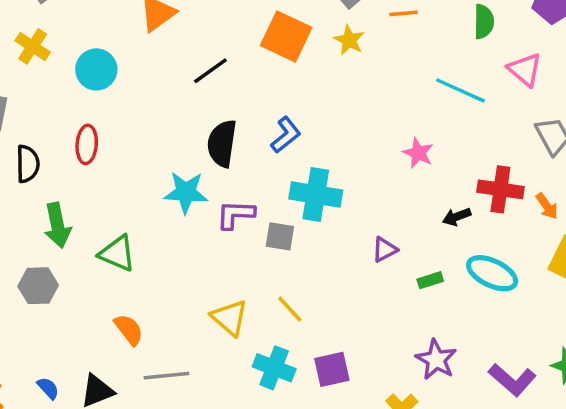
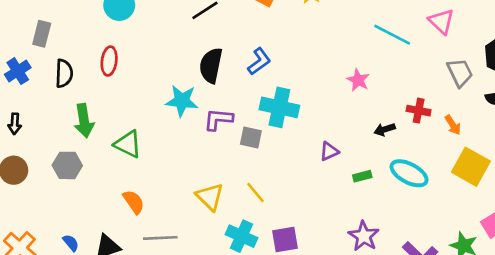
red cross: (500, 189) -> (419, 111), size x0.7

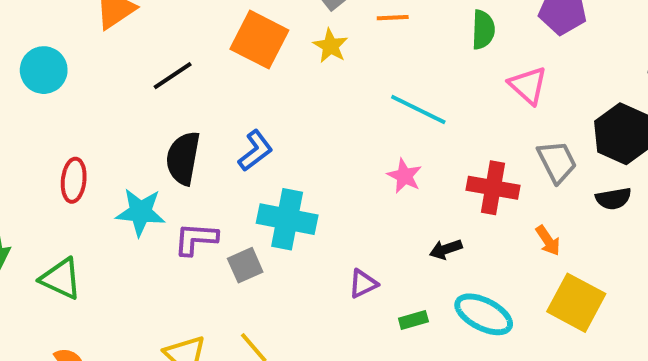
cyan line: (392, 35) -> (418, 109), moved
red ellipse: (109, 61) -> (74, 180), moved
red cross: (419, 111) -> (493, 188), moved, size x1.4
gray square: (251, 138) -> (245, 265), turned -35

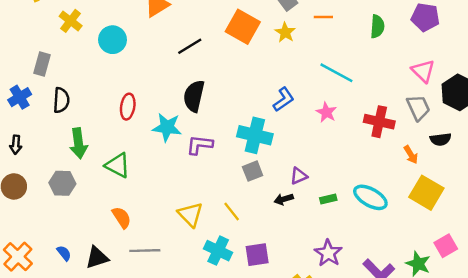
pink triangle: (528, 85) -> (423, 71), moved
blue L-shape: (255, 151) -> (284, 99), moved
black semicircle: (613, 199) -> (441, 139), moved
black arrow: (446, 249) -> (284, 199), moved
gray square: (245, 265) -> (253, 171), moved

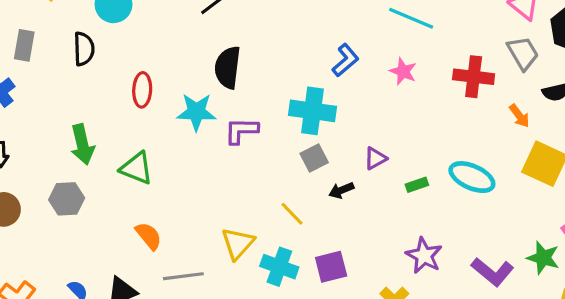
black semicircle: (61, 100) -> (84, 49), moved
black arrow: (284, 199) -> (341, 190), moved
yellow triangle: (190, 215) -> (238, 243), moved, turned 32

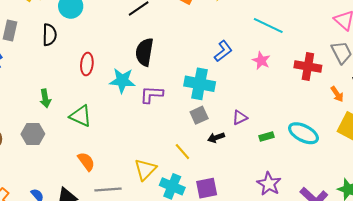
green arrow: (82, 144) -> (45, 98), size x0.7

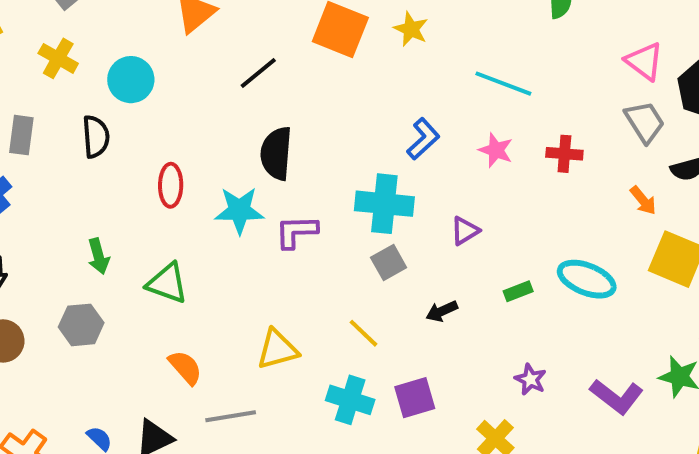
red cross: (308, 66) -> (564, 154), moved, size x0.7
purple triangle: (240, 118) -> (465, 231), moved
black arrow: (216, 138) -> (442, 311), moved
yellow triangle: (145, 170) -> (277, 349), moved, turned 35
purple star: (269, 184) -> (530, 379), size x0.7

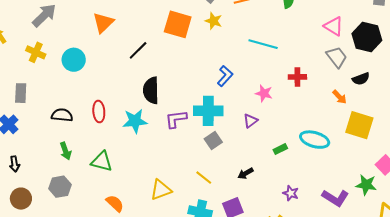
black semicircle: (96, 137) -> (62, 115), moved, turned -75
pink star: (496, 150) -> (264, 93), moved
purple L-shape: (296, 232) -> (176, 119), moved
black arrow: (442, 311) -> (246, 173), moved

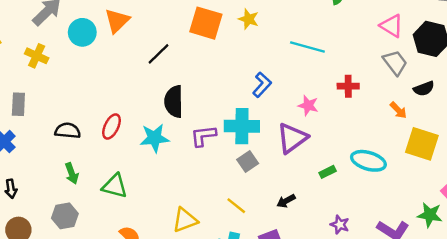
cyan circle: (74, 60) -> (82, 32), moved
red ellipse: (99, 112) -> (112, 127), turned 30
purple triangle: (250, 121) -> (292, 138), size x1.8

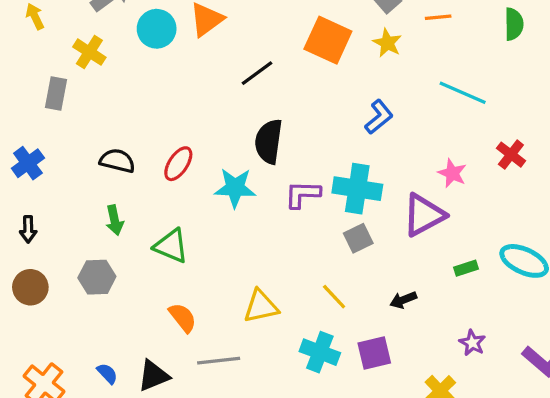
blue L-shape: (262, 85) -> (379, 117), moved
red cross: (348, 86) -> (511, 155), turned 30
gray rectangle: (18, 104) -> (56, 93), moved

